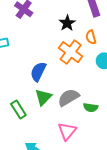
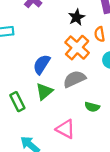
gray semicircle: (68, 97) -> (74, 79), moved
pink triangle: (67, 131) -> (65, 129), turned -48

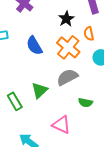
blue semicircle: (42, 64) -> (34, 46), moved, turned -60

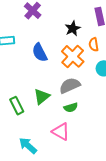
green semicircle: (85, 103) -> (71, 107), moved, turned -32

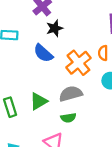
black star: (73, 28) -> (55, 28), moved
blue semicircle: (40, 53) -> (43, 53), turned -30

